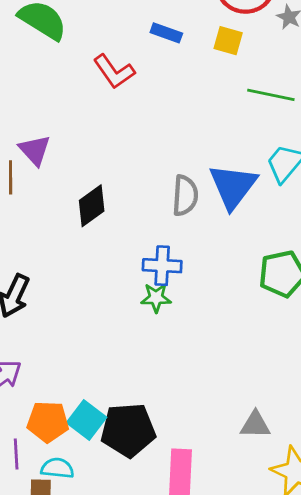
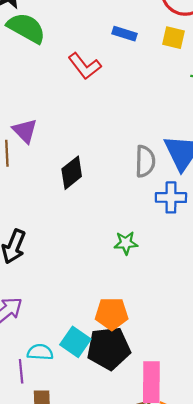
blue cross: (162, 266) -> (171, 197), moved
orange pentagon: (48, 422) -> (112, 314), moved
cyan semicircle: (57, 468) -> (40, 352), moved

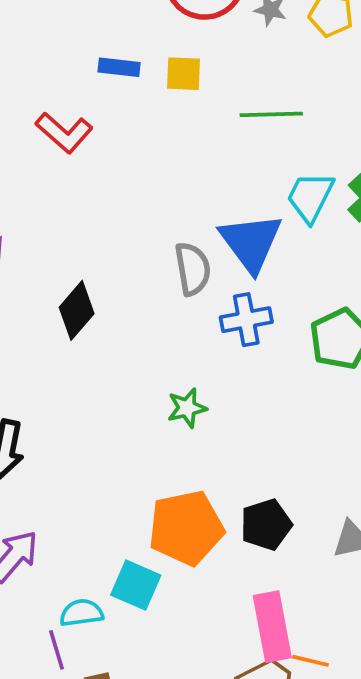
yellow square: (173, 38) -> (183, 74), moved
orange pentagon: (112, 314) -> (186, 528), size x1.4
black pentagon: (109, 348) -> (266, 525), moved, size x0.7

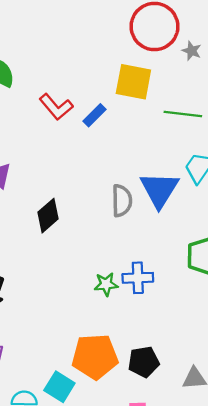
blue rectangle: (119, 67) -> (95, 115), moved, turned -60
yellow square: (183, 74) -> (133, 82), size x1.6
blue cross: (246, 320) -> (138, 278), moved

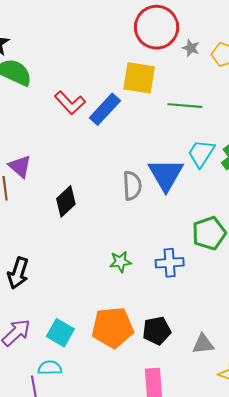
blue rectangle: (95, 115) -> (105, 109), size x1.5
blue cross: (138, 278) -> (170, 263), moved
cyan square: (59, 387) -> (60, 333), moved

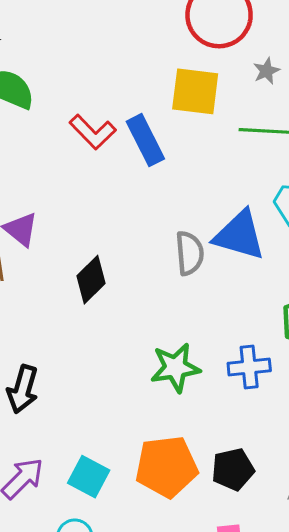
gray star: (191, 48) -> (266, 71), moved, turned 30
blue rectangle: (105, 109) -> (145, 140), turned -68
blue triangle: (166, 175) -> (239, 235), turned -42
green star: (120, 262) -> (175, 368), size x1.5

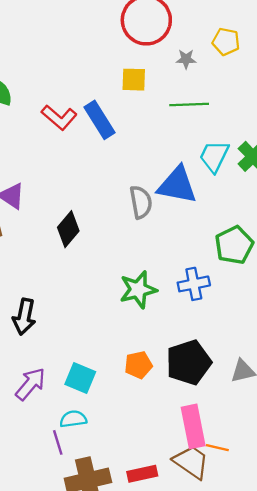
gray star: (266, 71) -> (186, 59), turned 30
yellow square: (195, 91) -> (134, 80), size x0.7
orange pentagon: (167, 467) -> (138, 365), size x0.6
black pentagon: (233, 469) -> (189, 362), size x1.4

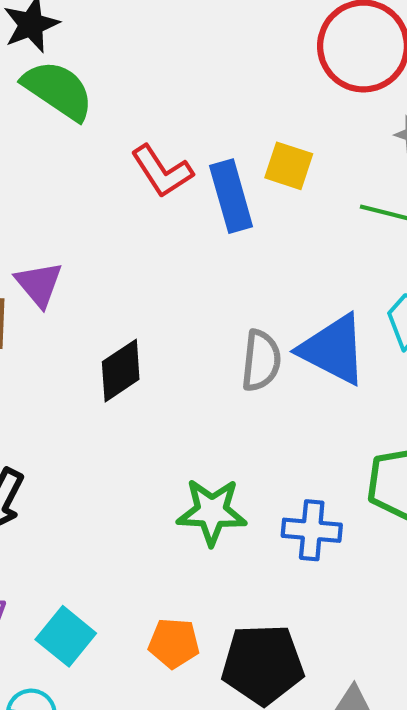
yellow square: (134, 80) -> (289, 166), moved

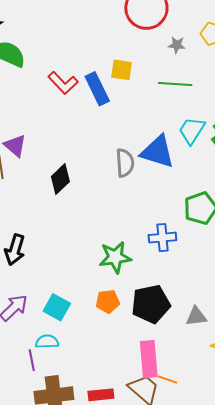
green star: (212, 512) -> (115, 257), moved

